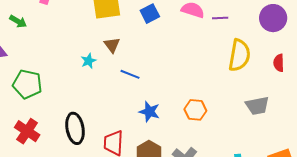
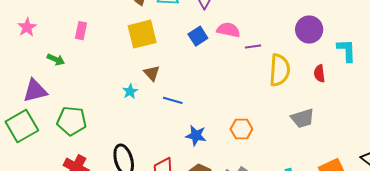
blue square: (150, 14) -> (198, 36), moved
purple line: (220, 18) -> (253, 47), moved

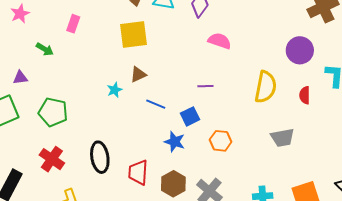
blue square: (198, 36) -> (190, 116), moved
purple line: (253, 47) -> (205, 86), moved
brown triangle: (152, 73) -> (138, 74), turned 42
purple triangle: (35, 91) -> (20, 78), size x0.6

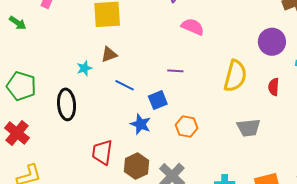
black ellipse: (100, 157) -> (67, 104), moved

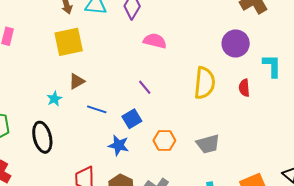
purple line: (175, 71) -> (145, 87), turned 56
gray trapezoid: (249, 128) -> (208, 144), moved

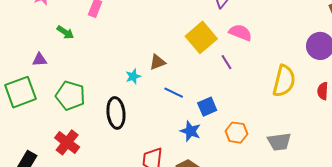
yellow square: (69, 42) -> (201, 37), moved, turned -36
purple line: (145, 87) -> (227, 62), moved

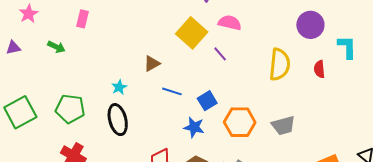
purple triangle: (40, 60) -> (13, 48), moved
cyan star: (133, 76) -> (119, 87), moved
orange hexagon: (236, 133) -> (240, 122), size x1.4

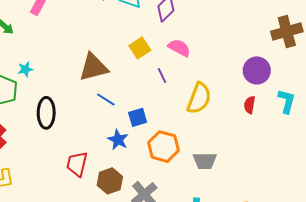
yellow square: (192, 33) -> (140, 48), size x0.7
brown triangle: (152, 64) -> (93, 67), size x1.8
yellow semicircle: (280, 64) -> (199, 98), moved
red semicircle: (319, 69) -> (250, 105), moved
cyan star: (119, 87) -> (25, 69), moved

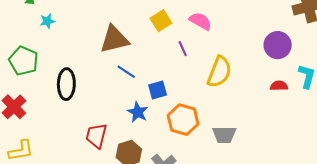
cyan star: (25, 69) -> (47, 21), moved
red semicircle: (250, 105) -> (279, 86), moved, turned 78

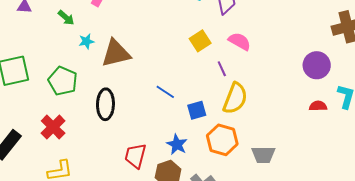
brown triangle: (114, 39) -> (116, 53), moved
yellow semicircle: (219, 72) -> (235, 98), moved
blue star: (138, 112) -> (177, 144), moved

